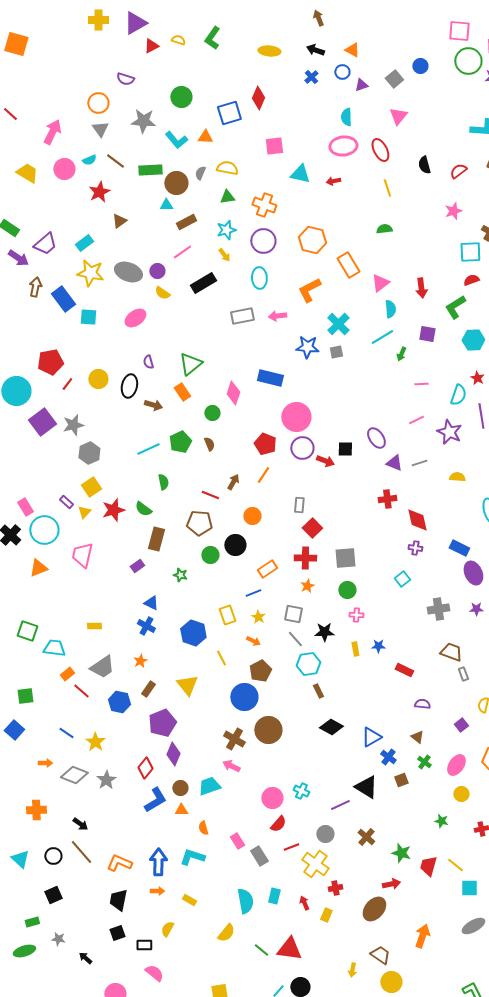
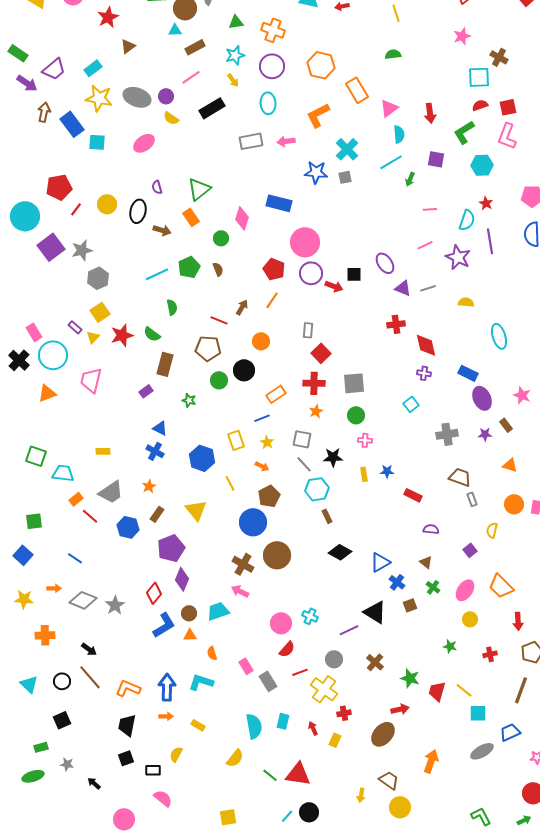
yellow star: (95, 742) -> (24, 599), moved, turned -30

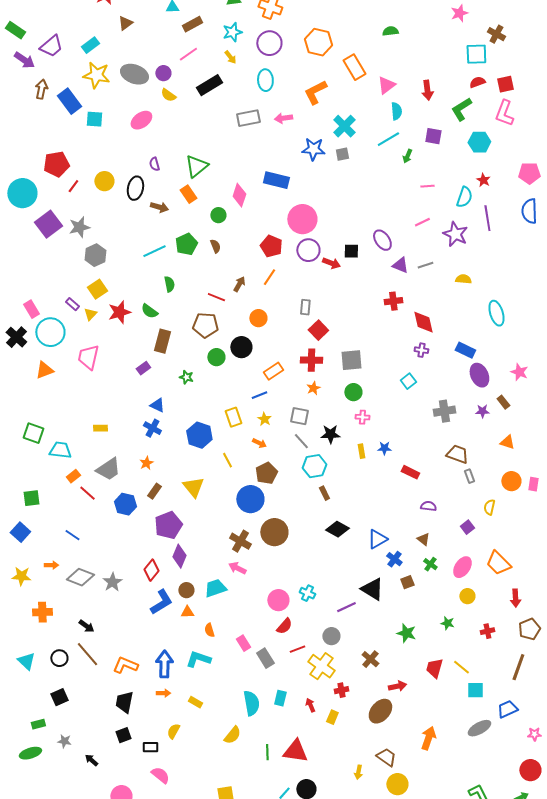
brown cross: (375, 662) -> (370, 659), moved
green star: (410, 678) -> (406, 633), moved
green line: (270, 775) -> (267, 752), turned 49

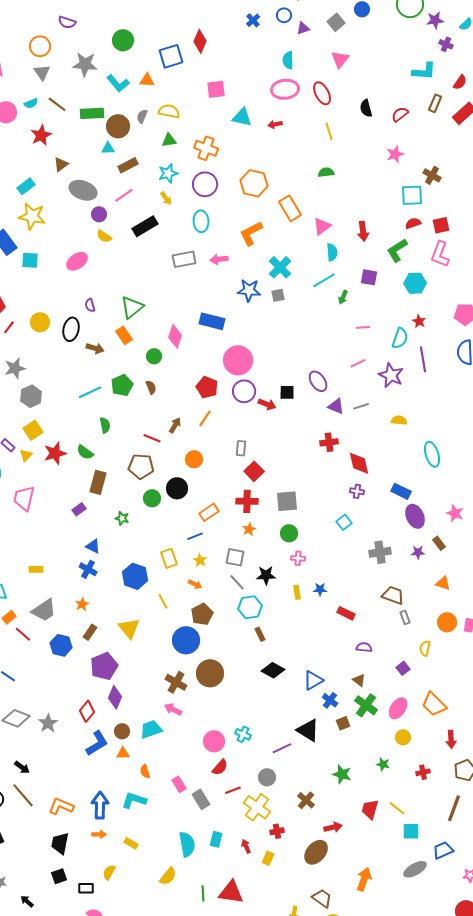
gray ellipse: (134, 74) -> (83, 190), moved
green cross: (430, 564) -> (366, 705), size x1.6

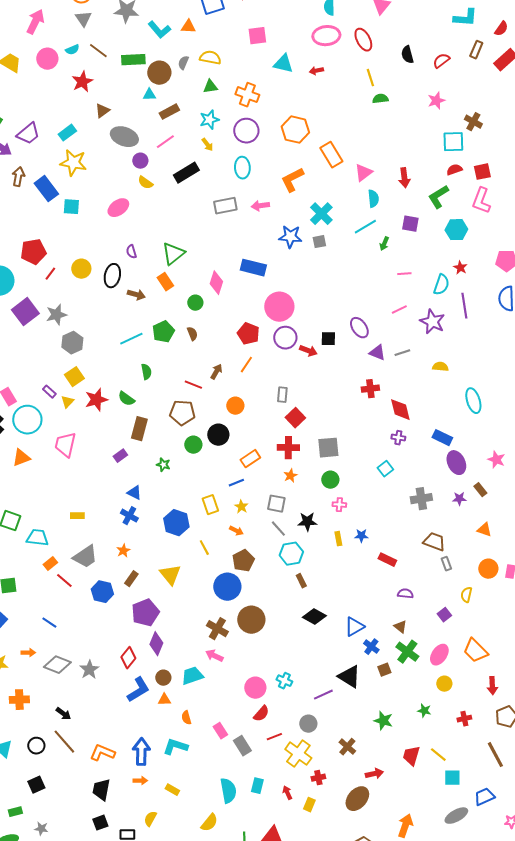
green semicircle: (326, 172) -> (380, 99), moved
brown line: (454, 808) -> (495, 755), turned -48

